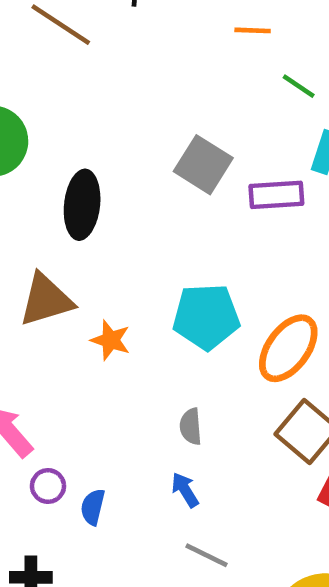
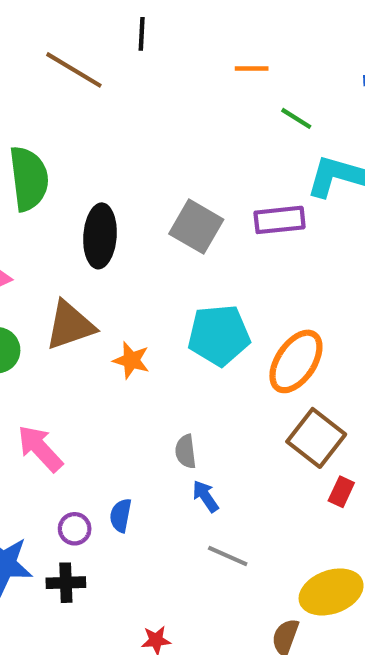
gray square: (203, 165) -> (196, 227), moved
gray semicircle: (191, 427) -> (186, 451), moved
purple circle: (48, 486) -> (75, 529), moved

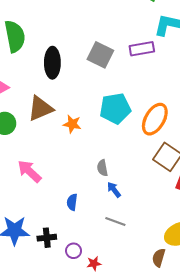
purple circle: (75, 529) -> (74, 251), moved
gray line: (228, 556) -> (115, 221), moved

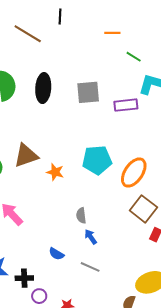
gray square: (100, 55) -> (88, 92), moved, turned -35
black ellipse: (52, 63) -> (43, 88), moved
blue semicircle: (72, 202) -> (56, 254), moved, turned -70
purple circle: (74, 251) -> (39, 296), moved

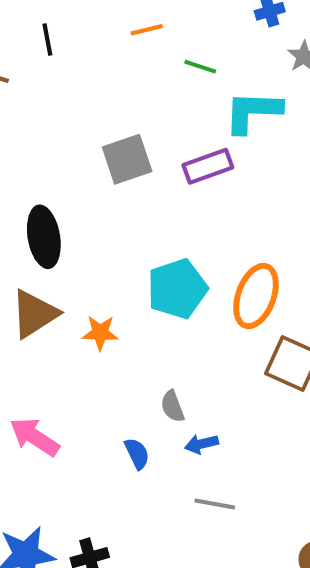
black line: (60, 17) -> (47, 39), moved
black ellipse: (43, 88) -> (44, 237), moved
blue arrow: (91, 237) -> (202, 444), turned -56
blue semicircle: (56, 254) -> (137, 454), moved, turned -133

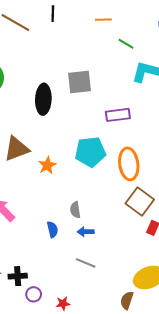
purple rectangle: (208, 166) -> (118, 115), moved
black ellipse: (44, 237) -> (43, 99), moved
orange ellipse: (256, 296) -> (129, 164), turned -40
orange star: (100, 333) -> (47, 165), turned 30

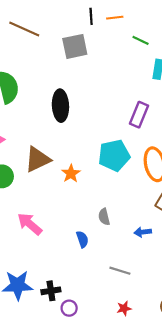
black line: (53, 14) -> (91, 16), moved
gray square: (79, 82) -> (75, 46), moved
purple rectangle: (118, 115) -> (139, 115), turned -55
blue arrow: (86, 232) -> (143, 232), moved
red star: (63, 303) -> (124, 308), moved

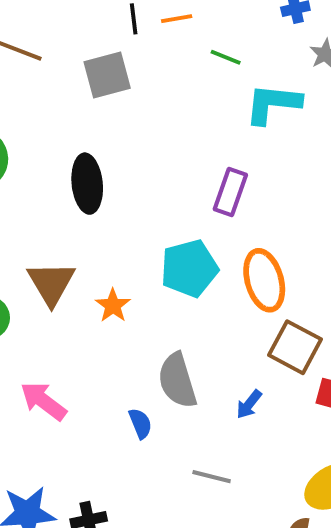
brown triangle: (38, 159) -> (51, 283), turned -32
gray semicircle: (104, 217) -> (177, 381), size x1.8
blue arrow: (143, 232) -> (249, 404), turned -42

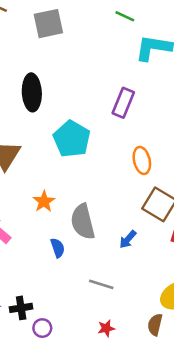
cyan pentagon: (189, 268) -> (72, 139), moved, turned -30
orange ellipse: (264, 280) -> (142, 160), size x0.7
orange star: (113, 306) -> (44, 201), moved

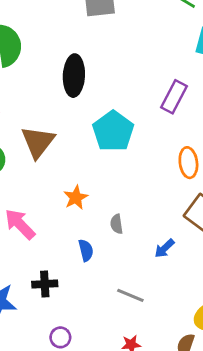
gray semicircle: (83, 222) -> (116, 224), size x0.5
black cross: (21, 308) -> (45, 284), moved

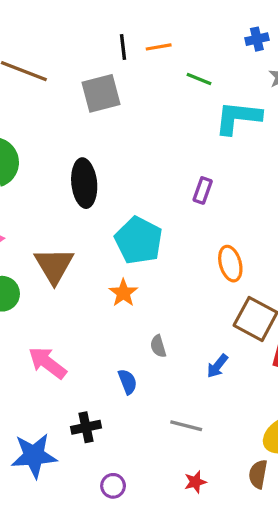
purple rectangle: (174, 97) -> (203, 190), size x0.7
orange star: (76, 198) -> (123, 293), moved

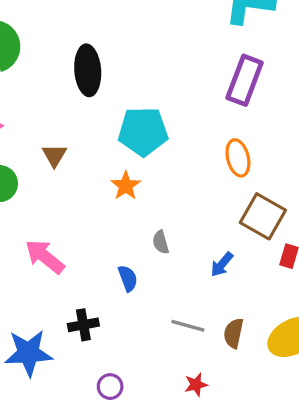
purple rectangle: (203, 190) -> (245, 80), moved, size x1.8
cyan pentagon: (139, 240) -> (143, 131), turned -30
brown triangle: (54, 265) -> (54, 155), size x0.6
brown semicircle: (258, 474) -> (234, 333), moved

